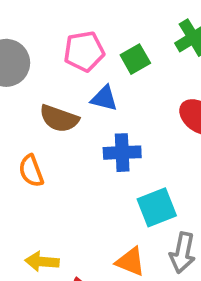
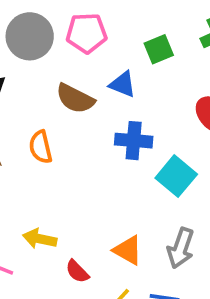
pink pentagon: (84, 51) -> (87, 33), moved
cyan square: (157, 207) -> (176, 176), moved, turned -36

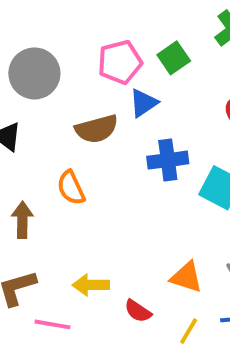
pink pentagon: (87, 33) -> (120, 62), moved
blue triangle: (123, 84) -> (144, 103), turned -44
brown semicircle: (75, 99) -> (97, 129), turned -30

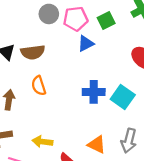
gray circle: (34, 73) -> (49, 14), moved, size x0.7
brown semicircle: (97, 129) -> (33, 52), moved
blue cross: (168, 160) -> (94, 92), moved

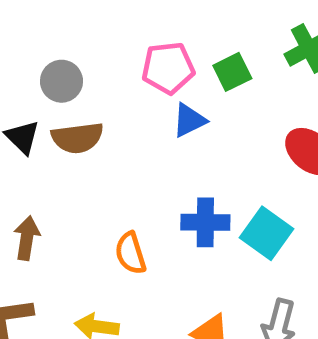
gray circle: (49, 14) -> (61, 81), moved
orange semicircle: (39, 86) -> (130, 253), moved

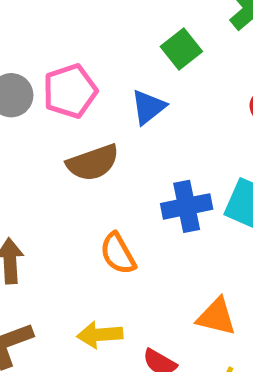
pink pentagon: (168, 68) -> (70, 91), moved
brown semicircle: (77, 138) -> (93, 163), moved

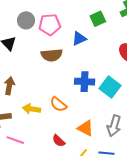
orange semicircle: (118, 254) -> (58, 104), moved, turned -36
yellow arrow: (100, 335) -> (32, 109), moved

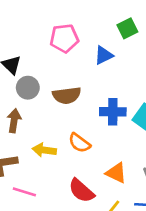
gray circle: (26, 20) -> (28, 88), moved
brown semicircle: (52, 55) -> (67, 95), moved
red semicircle: (59, 141) -> (81, 191), size x1.5

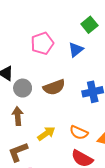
orange semicircle: (79, 143) -> (79, 133), moved
yellow arrow: (44, 150) -> (46, 134), turned 150

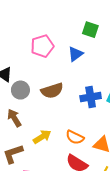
green square: (89, 25) -> (90, 30), turned -35
brown arrow: (18, 116) -> (14, 118), turned -30

